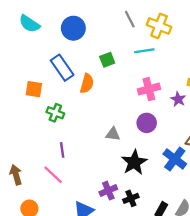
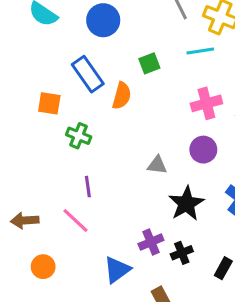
brown arrow: (16, 175) -> (25, 220), turned -78

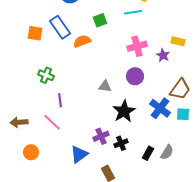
orange semicircle: (122, 96) -> (82, 41), turned -126
orange square: (49, 103) -> (35, 33), moved
green cross: (79, 136) -> (46, 75), moved

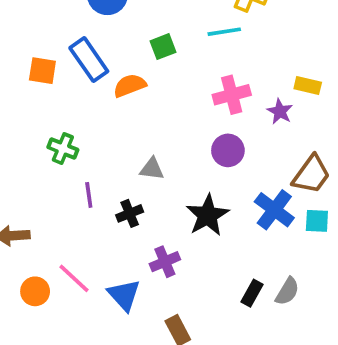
gray triangle: (105, 86) -> (152, 169), moved
pink line: (52, 122) -> (74, 278), moved
black cross: (121, 143) -> (130, 213), moved
blue triangle: (79, 154) -> (124, 295), turned -36

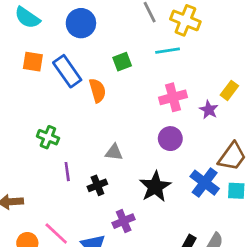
orange square: (42, 71) -> (33, 62), moved
orange semicircle: (130, 85) -> (97, 90), turned 95
yellow rectangle: (308, 85) -> (229, 90), turned -66

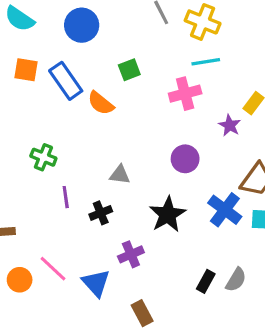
cyan line: (168, 51) -> (206, 62), moved
orange semicircle: (97, 90) -> (101, 103), turned 145
pink cross: (173, 97) -> (185, 94), moved

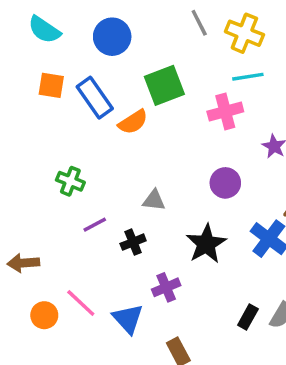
green square: (129, 70) -> (164, 85), size x1.6
orange semicircle: (101, 103) -> (133, 122), turned -72
purple line: (66, 197) -> (95, 225), turned 70

